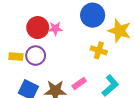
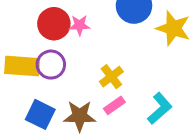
yellow cross: (99, 50) -> (111, 77), moved, turned 35
yellow rectangle: (16, 57) -> (22, 66), size x1.6

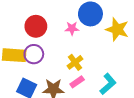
pink star: (80, 25) -> (72, 28), moved

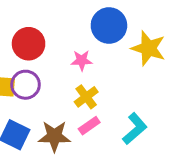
pink star: (72, 28) -> (82, 60), moved

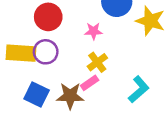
pink rectangle: (89, 126) -> (90, 83), moved

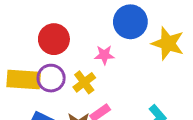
yellow cross: (97, 62) -> (84, 82), moved

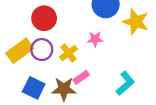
pink star: (104, 55) -> (95, 39), moved
yellow rectangle: (24, 79) -> (20, 51), turned -40

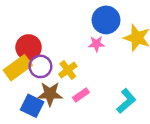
red circle: (44, 18) -> (29, 47), moved
pink star: (95, 39) -> (96, 44), moved
brown star: (64, 89) -> (50, 94), moved

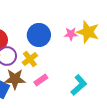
blue circle: (106, 20) -> (39, 35), moved
pink star: (96, 44) -> (71, 34), moved

